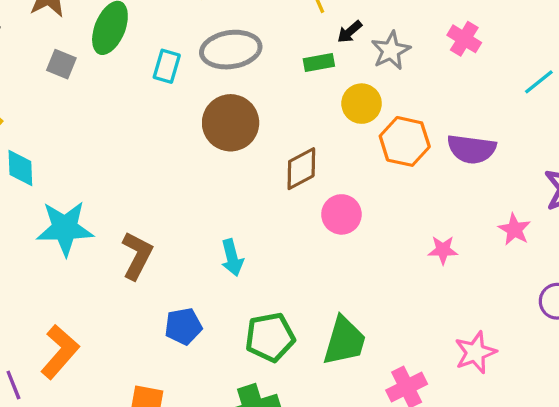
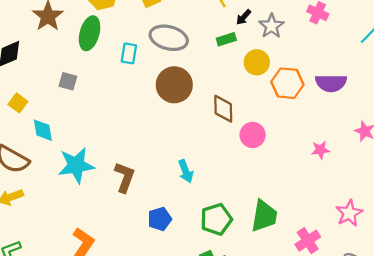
gray ellipse: (231, 50) -> (169, 38), turned 30
gray square: (61, 64) -> (68, 81), moved
brown diamond: (301, 169) -> (223, 109), turned -56

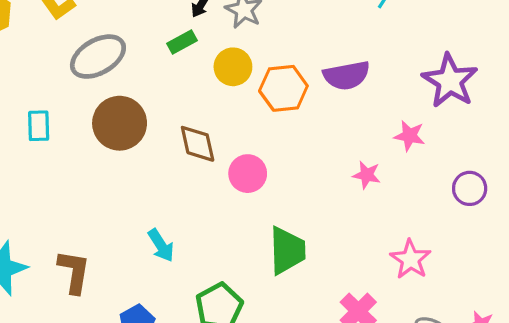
gray ellipse: (169, 38) -> (98, 57), turned -33
cyan rectangle: (129, 53) -> (39, 126), moved
pink star: (320, 150) -> (367, 175), moved, turned 30
green trapezoid: (264, 216) -> (287, 251), moved

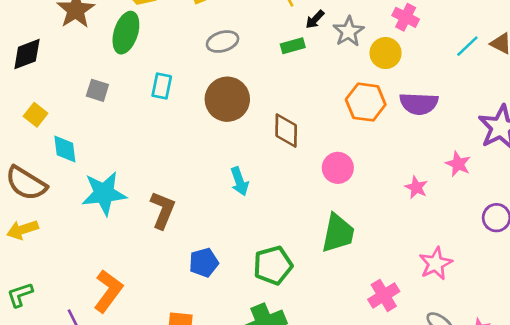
gray ellipse: (98, 57) -> (223, 42), size x0.7
yellow circle: (233, 67) -> (386, 53), moved
pink circle: (248, 174) -> (338, 168), moved
cyan arrow: (161, 245) -> (239, 181), moved

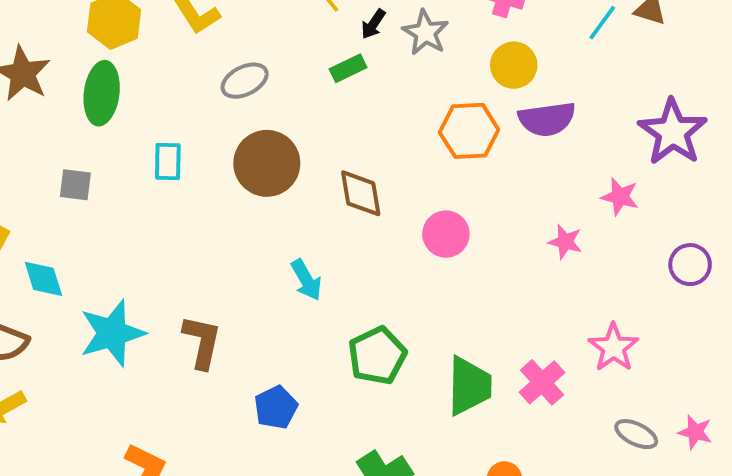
yellow circle: (386, 53) -> (514, 65), moved
green trapezoid: (338, 233) -> (469, 386), moved
green pentagon: (273, 265) -> (377, 356), moved
pink cross: (384, 295) -> (542, 382), moved

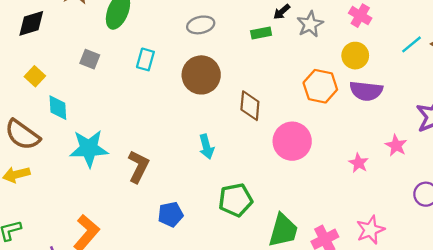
pink circle: (446, 234) -> (292, 141), size x1.4

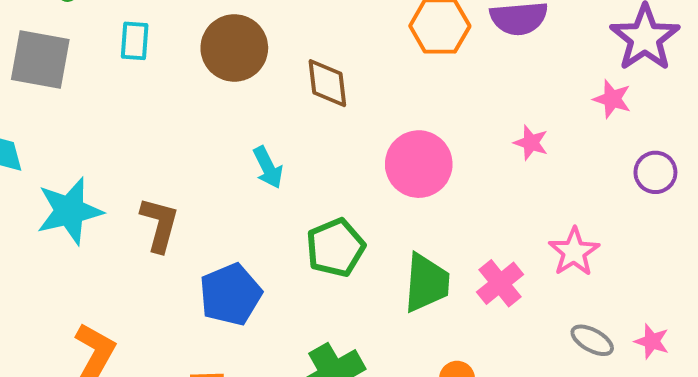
gray square: (90, 59) -> (40, 59), size x1.8
pink circle: (292, 141) -> (419, 164), moved
pink star: (396, 145) -> (612, 99), moved
blue pentagon: (171, 214) -> (230, 294), size x1.4

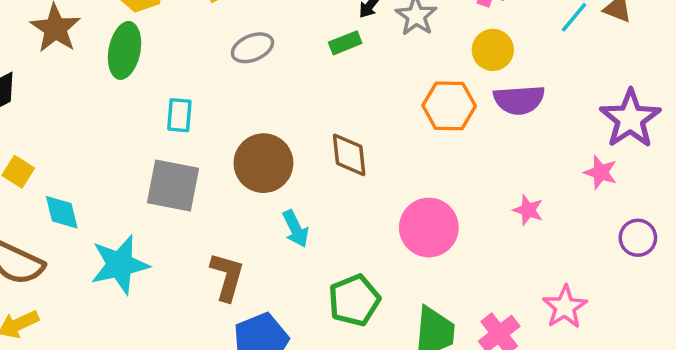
brown circle: (234, 48) -> (263, 163), moved
gray square: (40, 59) -> (173, 186), moved
brown L-shape: (160, 224) -> (227, 277), moved

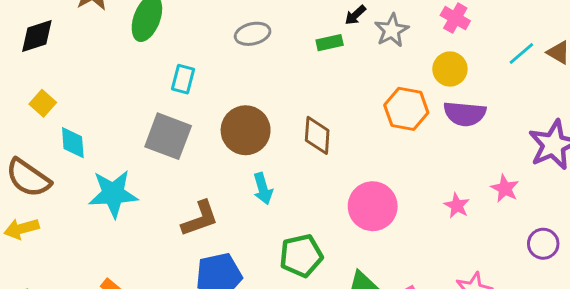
pink star: (601, 172) -> (505, 188), moved
brown L-shape: (227, 277) -> (200, 219), turned 45

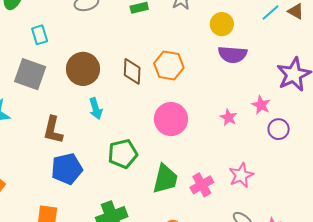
cyan rectangle: (183, 79) -> (40, 35), turned -30
orange hexagon: (406, 109) -> (169, 65), moved
brown L-shape: (200, 219) -> (53, 130), turned 124
purple circle: (543, 244) -> (279, 129), moved

